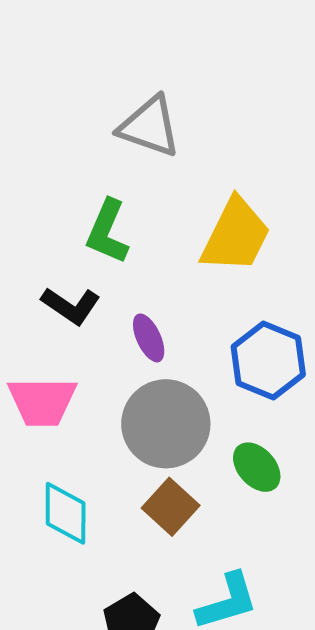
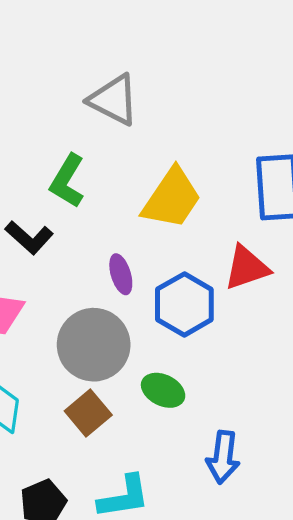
purple ellipse: (149, 338) -> (121, 274), moved
green ellipse: (257, 467) -> (163, 390), turned -30

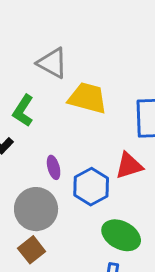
yellow trapezoid: (172, 198) -> (87, 98), moved, turned -111
green ellipse: (163, 390) -> (121, 235), moved, size x1.5

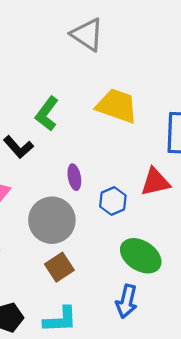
gray triangle: (52, 63) -> (87, 34), moved
blue hexagon: (91, 187) -> (113, 201), size x0.7
brown square: (32, 250) -> (59, 267), moved

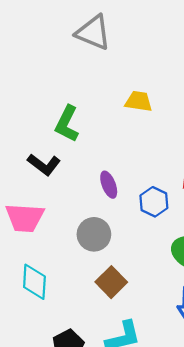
yellow trapezoid: (117, 106) -> (139, 101), size x0.6
gray circle: (52, 220) -> (94, 234), size x0.7

